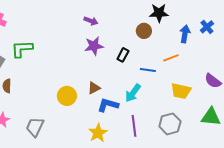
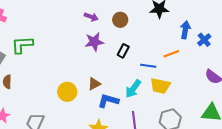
blue cross: (207, 27) -> (204, 40), moved
brown circle: (144, 31) -> (120, 20), moved
yellow trapezoid: (181, 91) -> (160, 86), moved

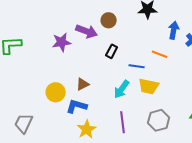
purple arrow: (91, 17) -> (87, 31), moved, size x1.5
purple star: (94, 42) -> (62, 42), moved
orange line: (171, 54) -> (160, 54), turned 42
blue L-shape: (108, 101) -> (77, 106), moved

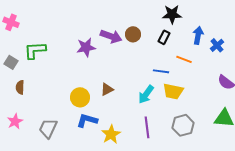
brown circle: (109, 20) -> (133, 34), moved
black rectangle: (112, 51) -> (164, 37), moved
blue L-shape: (77, 106) -> (87, 120), moved

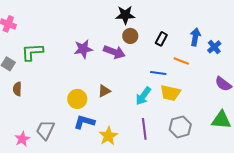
black star: (172, 14) -> (125, 15), moved
purple arrow: (111, 36) -> (114, 52), moved
pink star: (15, 121) -> (22, 139), moved

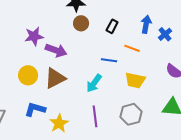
purple arrow: (114, 52) -> (56, 50), moved
brown triangle: (104, 91) -> (55, 78), size x1.6
yellow trapezoid: (170, 93) -> (135, 80), moved
yellow circle: (77, 99) -> (28, 75), moved

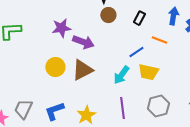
blue line: (109, 60) -> (136, 52), turned -42
yellow trapezoid: (135, 80) -> (148, 72), moved
blue L-shape: (35, 109) -> (54, 111), moved, turned -35

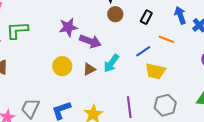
blue arrow: (173, 16) -> (180, 15), turned -30
brown triangle: (82, 70) -> (89, 69), size x0.6
cyan arrow: (121, 75) -> (111, 63), moved

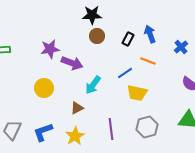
blue arrow: (180, 15) -> (150, 34), moved
brown triangle: (89, 69) -> (77, 108), moved

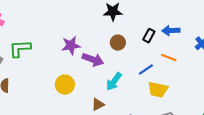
blue arrow: (150, 34) -> (171, 31), turned -72
brown circle: (97, 36) -> (118, 43), moved

